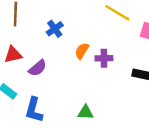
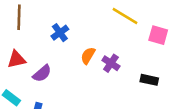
purple cross: (104, 58) -> (111, 63), turned 35

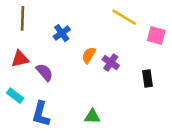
purple semicircle: (42, 73) -> (45, 72), turned -90
black rectangle: (149, 80) -> (148, 78), turned 70

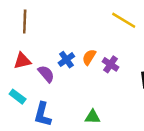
blue cross: (62, 33) -> (66, 60), moved

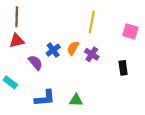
yellow line: (124, 20) -> (92, 22), moved, turned 70
red triangle: (22, 61) -> (17, 41), moved
blue L-shape: (43, 114) -> (45, 98), moved, turned -110

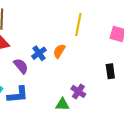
purple cross: (92, 54) -> (78, 91), moved
blue L-shape: (45, 98) -> (18, 95), moved

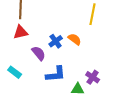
orange semicircle: (59, 51) -> (75, 39), turned 96
blue L-shape: (18, 95) -> (56, 74), moved

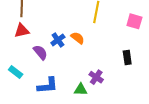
blue L-shape: (56, 74) -> (48, 85), moved

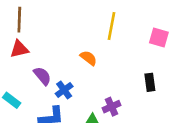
blue cross: (58, 40) -> (64, 90), moved
purple cross: (96, 77) -> (111, 107), turned 32

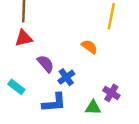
purple cross: (111, 107) -> (111, 93), turned -35

